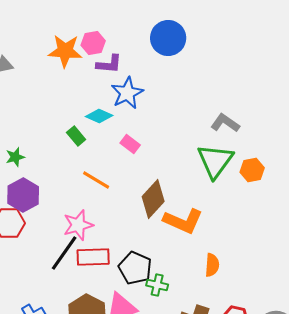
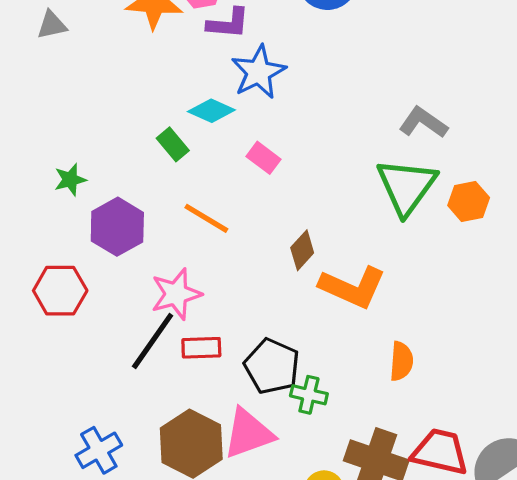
purple hexagon: (23, 195) -> (117, 227), moved
brown diamond: (153, 199) -> (302, 250), size x0.6
red rectangle: (93, 257) -> (201, 348), size x0.7

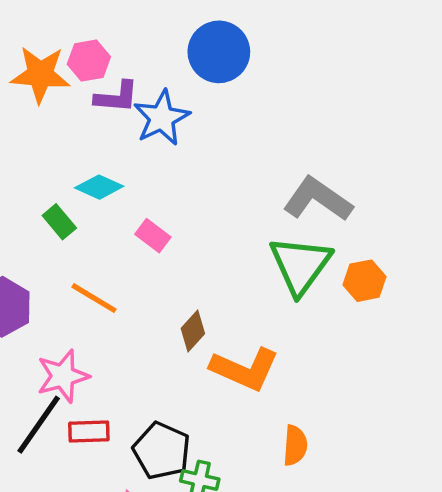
blue star: (258, 72) -> (162, 118), moved
gray L-shape: (423, 123) -> (318, 199), size x1.4

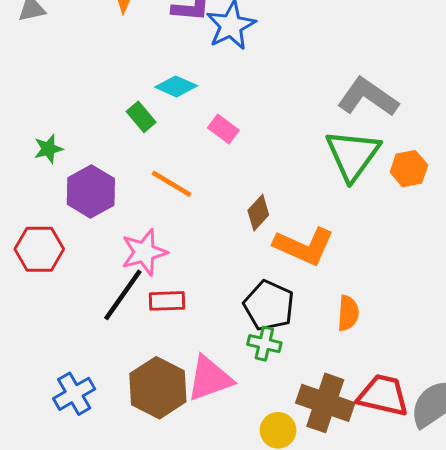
black pentagon: (162, 451) -> (269, 306), moved

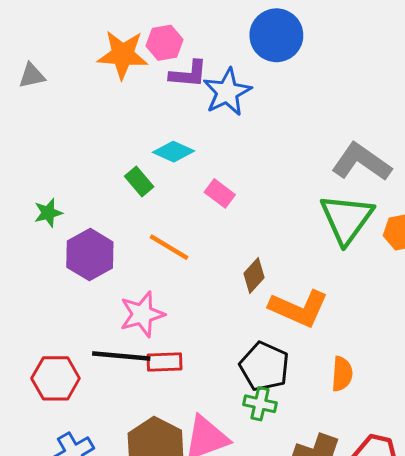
red hexagon: (39, 249) -> (56, 378), moved
black line: (123, 295) -> (121, 356), turned 60

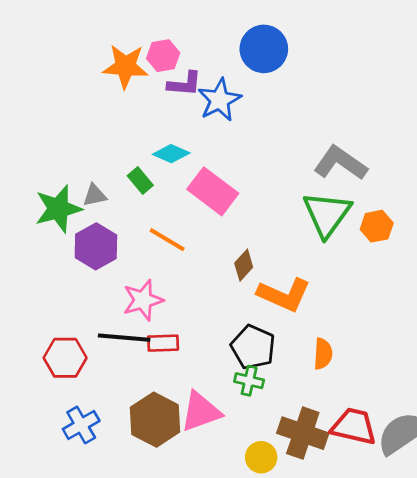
gray triangle: (32, 76) -> (95, 195), moved
pink rectangle: (220, 193) -> (213, 191), size x1.8
green star: (48, 213) -> (58, 209), size x1.8

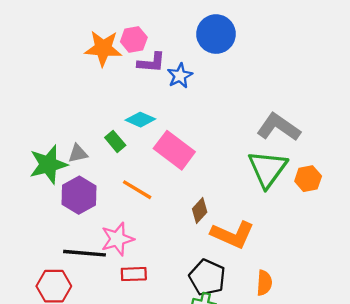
blue star: (220, 100) -> (180, 76), size x0.7
black line: (124, 338) -> (84, 253), moved

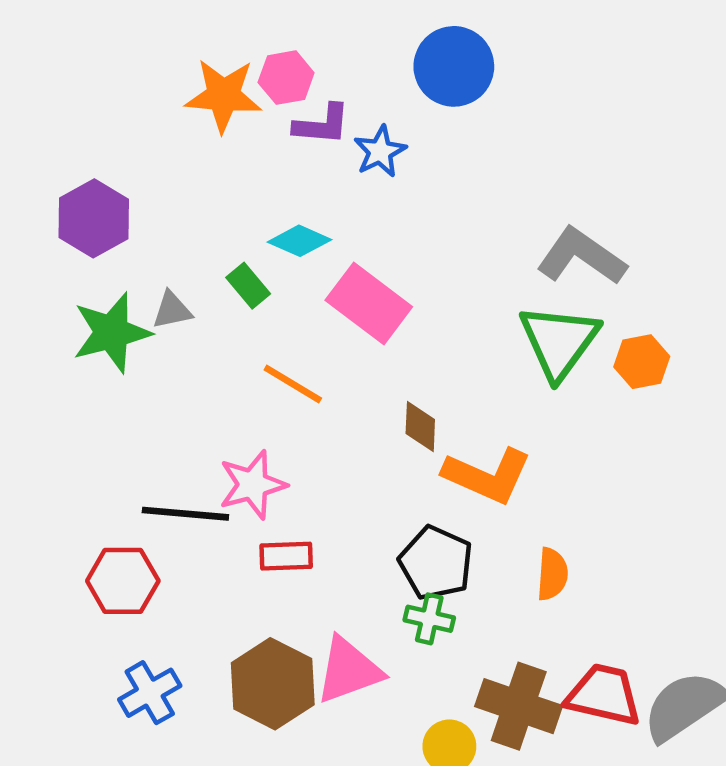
purple hexagon: (79, 195) -> (94, 218), moved
brown diamond: (200, 210) -> (420, 426), turned -40

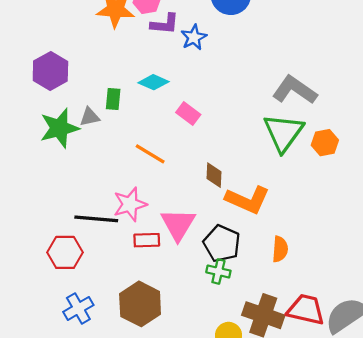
green rectangle: (248, 286) -> (113, 99), moved, turned 45
pink rectangle: (369, 303) -> (188, 114), size x0.6
pink triangle: (349, 670) -> (178, 224), moved, turned -39

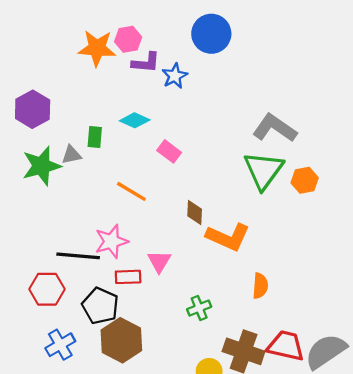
pink triangle: (178, 224) -> (159, 261), size x0.7
black pentagon: (222, 243) -> (100, 306), moved
green cross: (218, 271) -> (199, 308), turned -35

